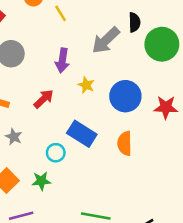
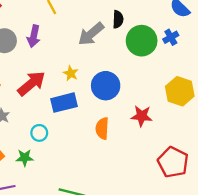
purple arrow: (62, 60) -> (34, 36), moved
red arrow: (44, 99) -> (31, 83), size x1.5
red star: (166, 107) -> (142, 116), moved
blue rectangle: (82, 134) -> (64, 103), moved, turned -50

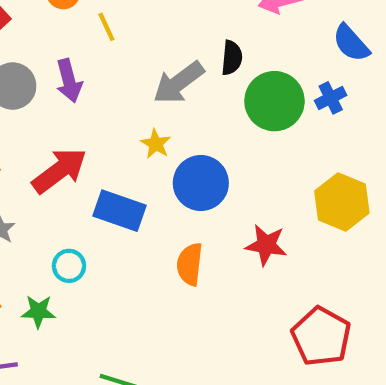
purple arrow: (34, 36) -> (69, 81), turned -30
yellow star: (71, 73) -> (156, 144), moved
blue rectangle: (64, 103) -> (120, 211), turned 30

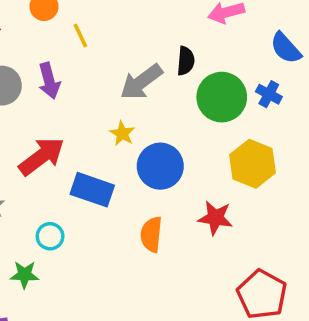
blue cross: (331, 98) -> (269, 94), turned -35
yellow hexagon: (342, 202) -> (253, 164), moved

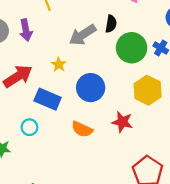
yellow star: (122, 133) -> (59, 65), moved
orange semicircle: (151, 234) -> (82, 129), turned -75
cyan circle: (50, 236) -> (29, 127), moved

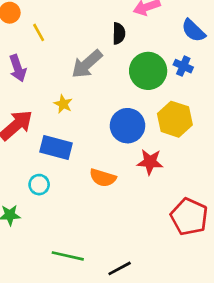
black semicircle: (111, 24) -> (119, 33), moved
blue circle: (91, 88) -> (127, 126), moved

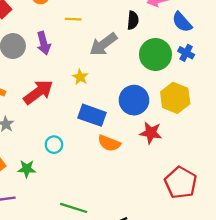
blue semicircle: (193, 31) -> (182, 22), moved
yellow line: (39, 32) -> (73, 19), moved, turned -63
blue rectangle: (56, 148) -> (92, 115), moved

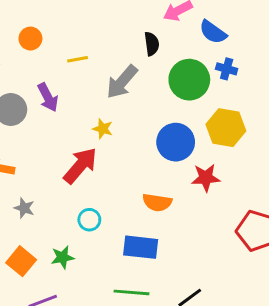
red arrow: (38, 92) -> (80, 166), moved
blue rectangle: (92, 115) -> (141, 247), moved

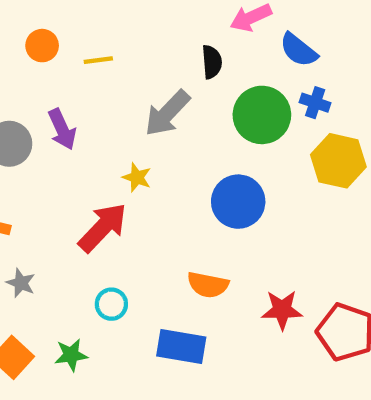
yellow line: (78, 59) -> (98, 60), moved
yellow hexagon: (226, 128) -> (338, 161), moved
red star: (206, 178) -> (282, 310), moved

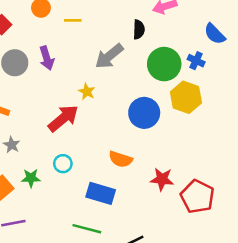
blue semicircle: (299, 50) -> (215, 34), moved
yellow hexagon: (338, 161) -> (186, 97), moved
green star: (71, 355) -> (31, 178), moved

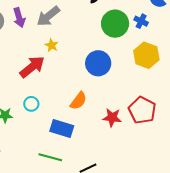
gray arrow: (109, 56) -> (48, 16), moved
yellow hexagon: (186, 97) -> (146, 55), moved
orange semicircle: (120, 159) -> (78, 101), turned -72
red pentagon: (197, 197) -> (142, 110), moved

